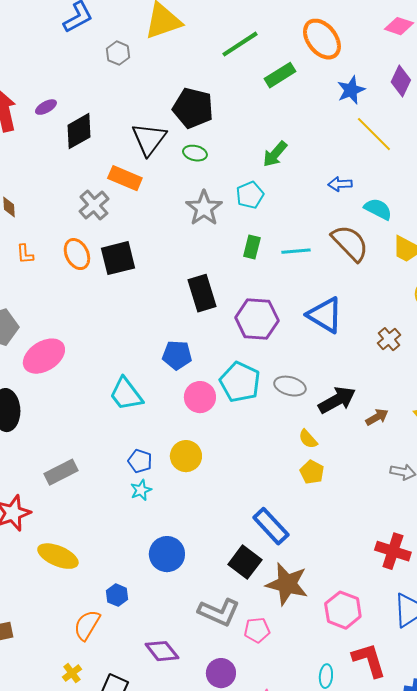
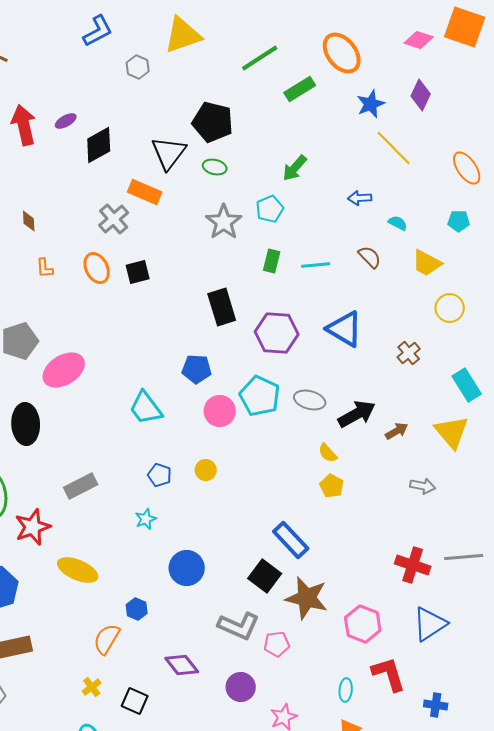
cyan semicircle: (378, 209) -> (398, 223), size x0.7
brown semicircle: (350, 243) -> (370, 257), size x0.6
black square: (118, 258) -> (138, 272), size x0.7
yellow circle: (186, 456) -> (206, 470), size x0.7
cyan star: (141, 490) -> (146, 519), moved

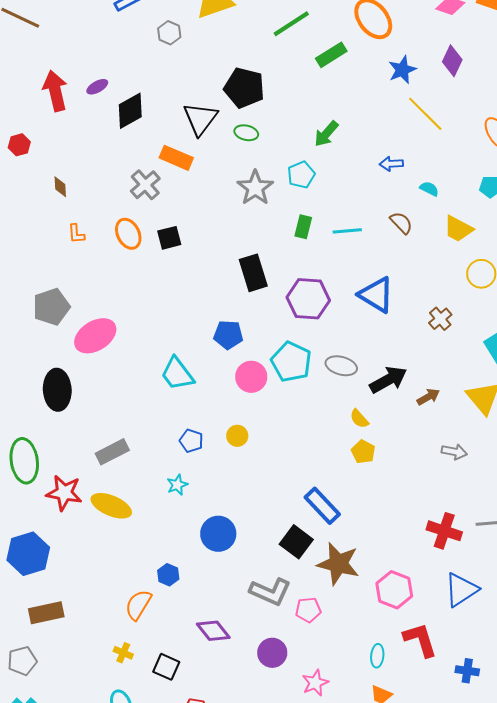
red star: (33, 527) -> (64, 493), turned 30
yellow ellipse: (78, 570) -> (111, 506), moved
yellow cross: (92, 687) -> (123, 653), turned -30

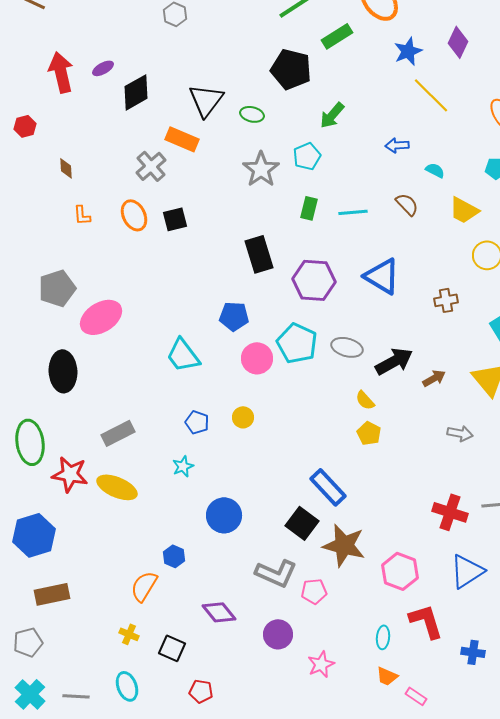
black pentagon: (244, 88) -> (291, 69), moved
brown cross: (440, 319) -> (446, 300), turned 30

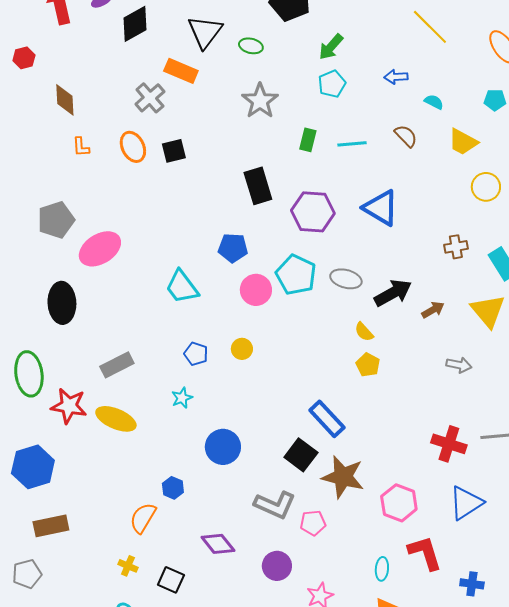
cyan pentagon: (307, 156) -> (332, 84), moved
brown diamond: (66, 168) -> (65, 100), size x1.5
brown cross: (446, 300) -> (456, 247), moved

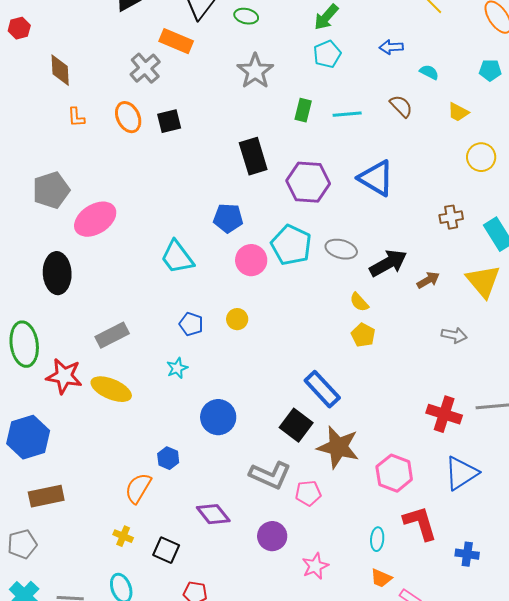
yellow trapezoid: (463, 142) -> (458, 112), size x0.7

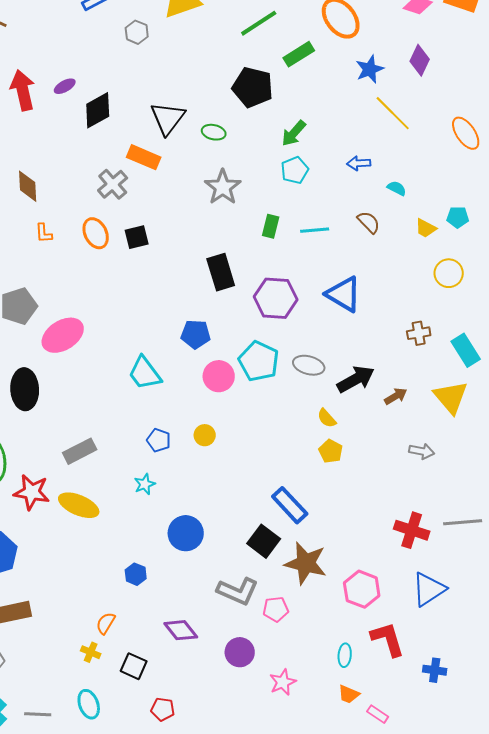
cyan pentagon: (490, 70) -> (458, 217), moved
orange semicircle: (138, 488) -> (106, 623), moved, size x0.7

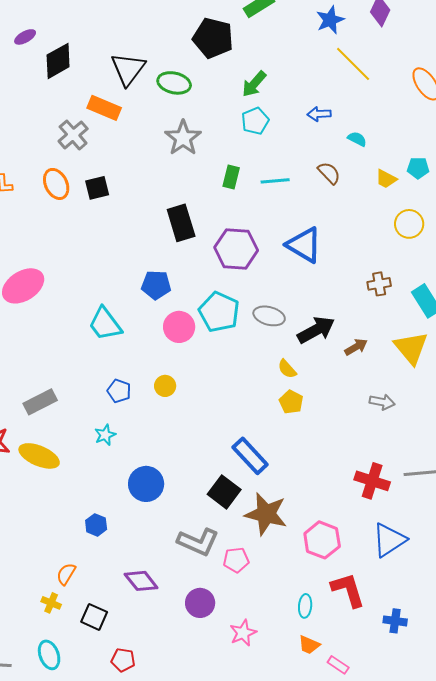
green ellipse: (214, 132) -> (174, 83), size x1.4

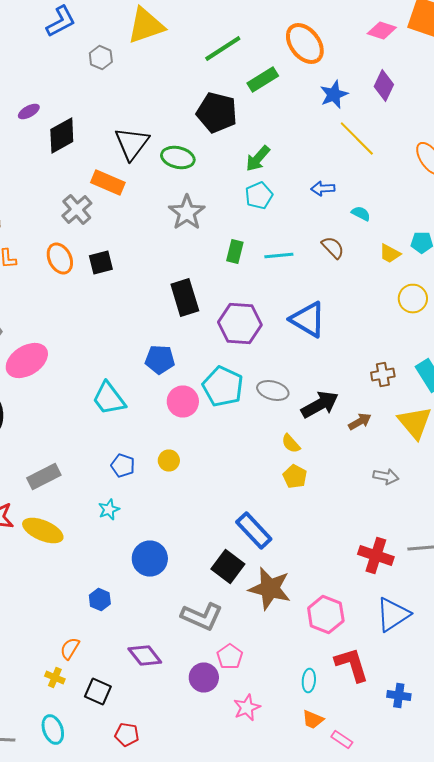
brown cross: (379, 284) -> (383, 374), moved
pink pentagon: (236, 560) -> (230, 656), moved, turned -30

